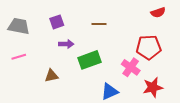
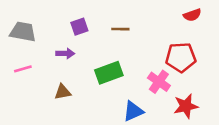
purple square: (57, 22) -> (79, 27), moved
purple arrow: (66, 44) -> (65, 53), moved

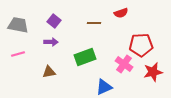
red semicircle: (192, 15) -> (121, 13), moved
purple square: (79, 27) -> (54, 21), moved, turned -32
red star: (186, 106) -> (153, 72), moved

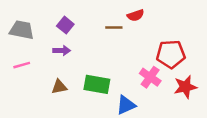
red semicircle: (121, 13) -> (136, 15), moved
green rectangle: (85, 57) -> (97, 84), moved, turned 30

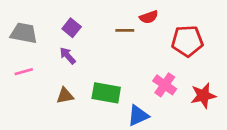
purple arrow: (62, 50) -> (68, 56), turned -133
red pentagon: (171, 54) -> (187, 41), moved

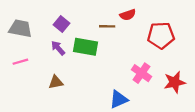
green rectangle: (106, 93) -> (86, 47), moved

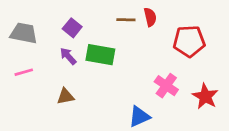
red semicircle: (128, 15) -> (150, 17), turned -84
brown line: (107, 26) -> (126, 20), moved
red star: (175, 82) -> (205, 96), turned -30

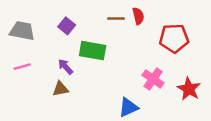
purple arrow: (68, 56) -> (65, 67), moved

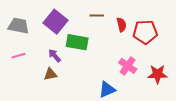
red semicircle: (138, 16) -> (121, 25), moved
purple square: (67, 26) -> (56, 22), size x1.6
red star: (189, 89) -> (158, 74), turned -30

